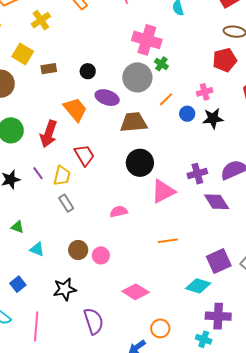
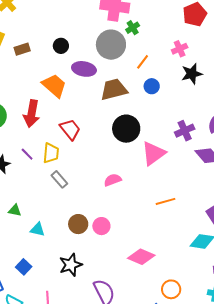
green cross: (161, 64) -> (133, 28), turned 32
blue circle: (187, 114) -> (152, 86), moved

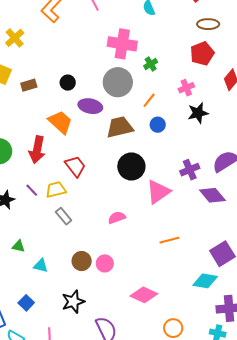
green cross: (133, 28) -> (151, 64), moved
yellow trapezoid: (51, 153) -> (56, 190), turned -110

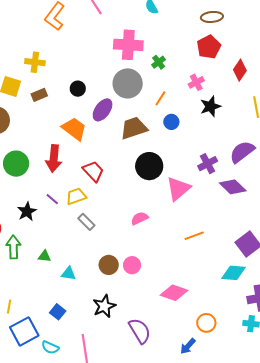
yellow cross: (15, 38) -> (35, 62), moved, turned -36
purple ellipse: (90, 106) -> (103, 110), turned -60

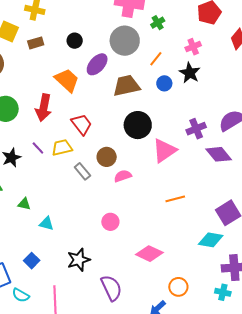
black star: (210, 106) -> (190, 73), moved, turned -30
gray rectangle: (86, 222) -> (82, 171), moved
brown circle: (109, 265) -> (107, 157), moved

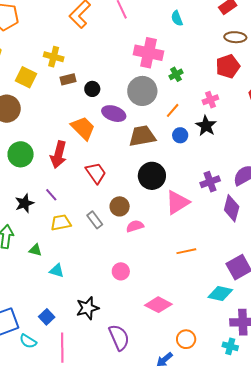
brown rectangle: (36, 43) -> (68, 79), moved
purple ellipse: (97, 64) -> (114, 114), turned 65
yellow trapezoid: (62, 148) -> (61, 223), moved
purple diamond: (219, 154) -> (232, 208), turned 52
blue square: (32, 261) -> (47, 317), moved

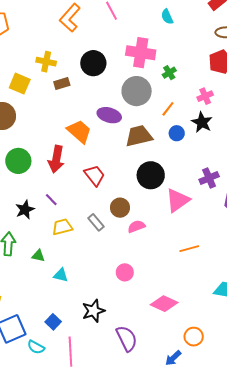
black circle: (92, 89) -> (93, 63), moved, size x1.6

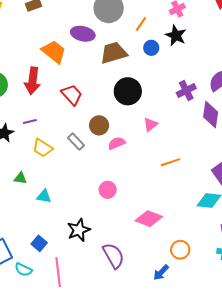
purple line: (51, 200) -> (30, 121), turned -56
pink triangle: (178, 200) -> (150, 125), moved, size x0.6
yellow trapezoid: (62, 227) -> (43, 148), turned -130

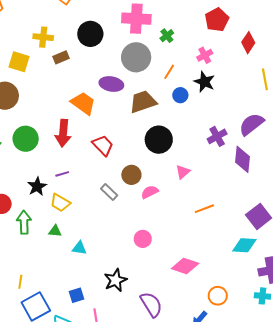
yellow trapezoid: (43, 148) -> (60, 203), moved
blue square: (39, 243) -> (77, 295), turned 35

